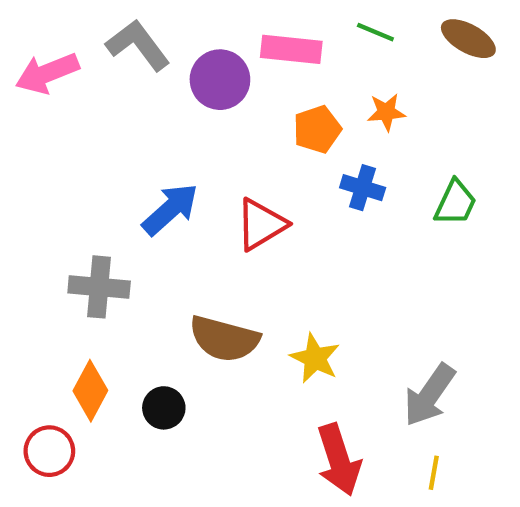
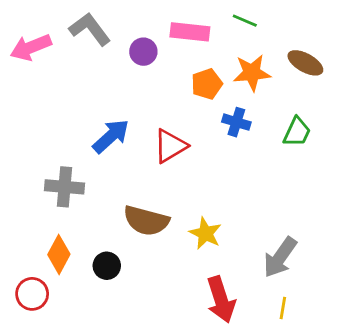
brown ellipse: (468, 39) -> (305, 63), moved
purple circle: (220, 80) -> (143, 52), size x0.7
orange star: (386, 112) -> (252, 73), size x1.5

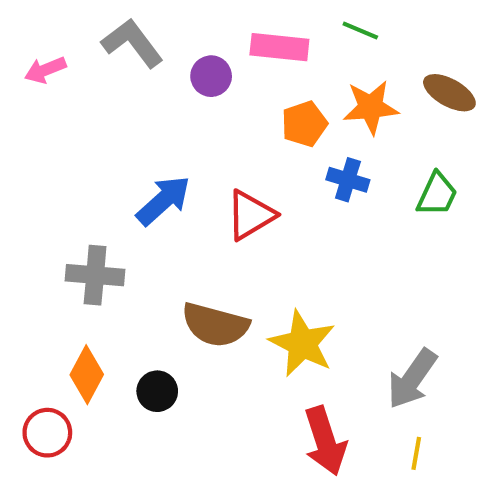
pink arrow: (31, 47) -> (45, 70), size x0.7
yellow star: (205, 233) -> (302, 344), size x1.4

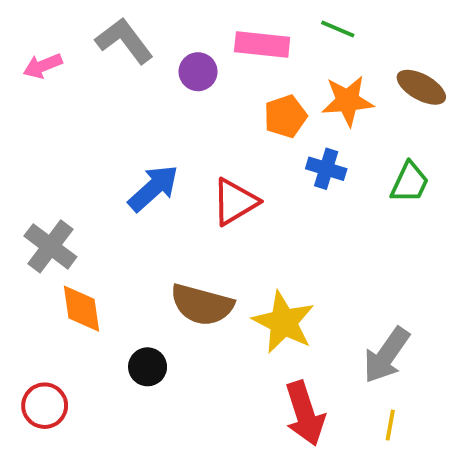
gray cross: (95, 275) -> (50, 246), moved, turned 32
orange diamond: (87, 375) -> (82, 309), moved, turned -36

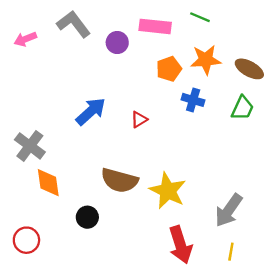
brown ellipse: (421, 87) -> (249, 69), moved
red triangle: (235, 202) -> (139, 119), size x0.6

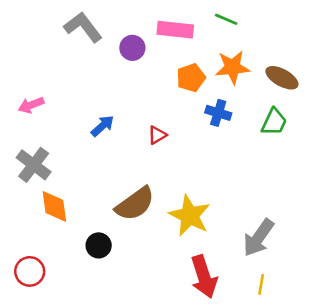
pink arrow: (25, 39) -> (31, 105), moved
blue arrow: (91, 111) -> (103, 126), size x0.7
brown semicircle: (120, 180) -> (135, 204), turned -51

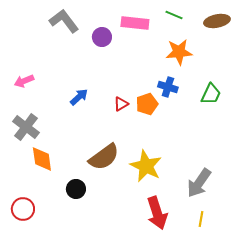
orange pentagon: (191, 78) -> (147, 104), moved
brown ellipse: (282, 78) -> (217, 21), moved, turned -40

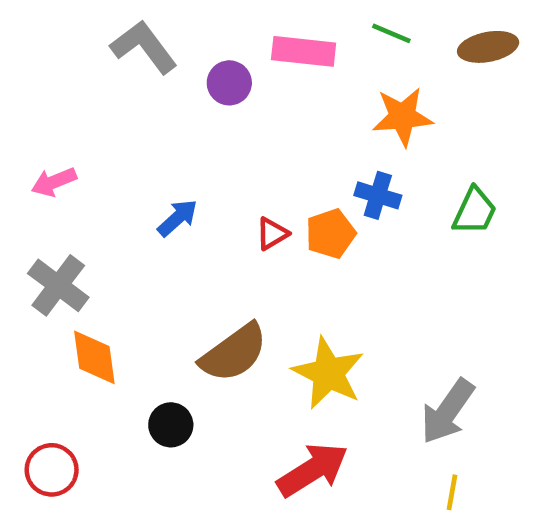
red arrow: (157, 213) -> (313, 470), moved, turned -104

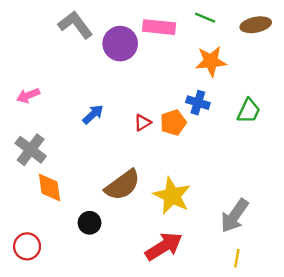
purple circle: (229, 83) -> (120, 44), size x1.5

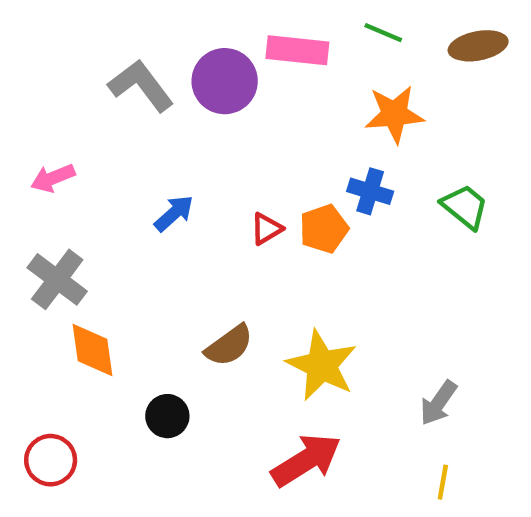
gray L-shape: (75, 25) -> (141, 86), moved
green trapezoid: (249, 111) -> (465, 207), turned -76
brown semicircle: (123, 185) -> (229, 346), size x0.7
gray arrow: (235, 216) -> (438, 403), size x0.7

